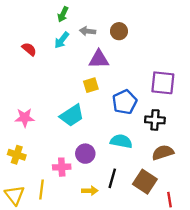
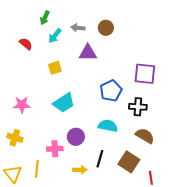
green arrow: (63, 14) -> (45, 18), moved
yellow square: (91, 85) -> (55, 68), moved
brown semicircle: (163, 152) -> (145, 136), turned 48

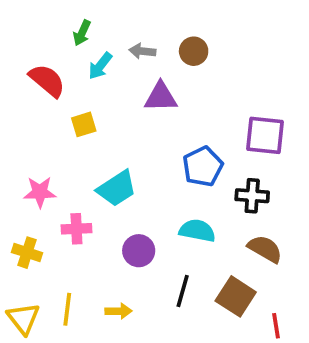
red semicircle: (26, 44) -> (47, 80), size x1.5
yellow square: (55, 68) -> (84, 124), moved
pink cross: (55, 149) -> (76, 229), moved
yellow arrow: (80, 170) -> (119, 311), moved

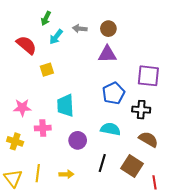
purple triangle: (161, 97) -> (107, 54), moved
cyan trapezoid: (117, 188) -> (65, 106), turned 120

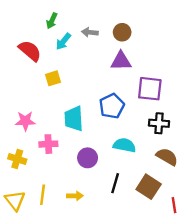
purple square: (148, 76) -> (150, 89), moved
blue pentagon: (114, 93) -> (112, 106), moved

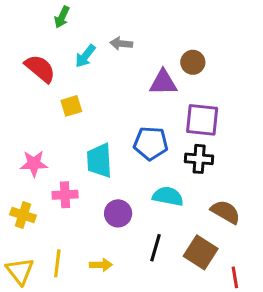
green arrow: (52, 21) -> (62, 17), moved
brown circle: (122, 32) -> (193, 62), moved
blue pentagon: (112, 106) -> (151, 143), turned 30
black cross: (159, 123) -> (199, 159), moved

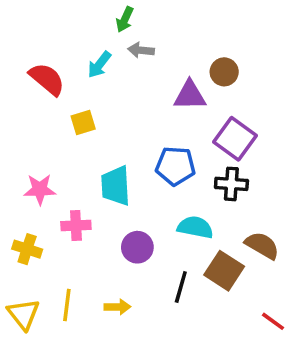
green arrow: (62, 17) -> (125, 19), moved
purple square: (202, 120) -> (235, 139), turned 30
brown square: (201, 252) -> (224, 271), moved
red line: (235, 277) -> (273, 321), turned -45

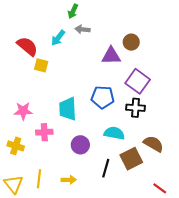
yellow square: (83, 122) -> (41, 65), moved, turned 32
brown square: (224, 271) -> (131, 159), turned 30

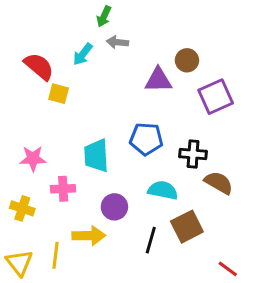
purple square: (138, 81) -> (216, 97), moved, turned 30
brown semicircle: (153, 144) -> (219, 183), moved
yellow arrow: (69, 180) -> (89, 236), moved, size x1.5

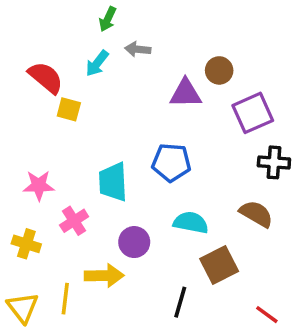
green arrow: (104, 17) -> (108, 19), moved
black cross: (193, 154) -> (274, 162), moved
pink cross: (63, 189) -> (74, 221), turned -30
black line: (151, 240) -> (180, 302), moved

